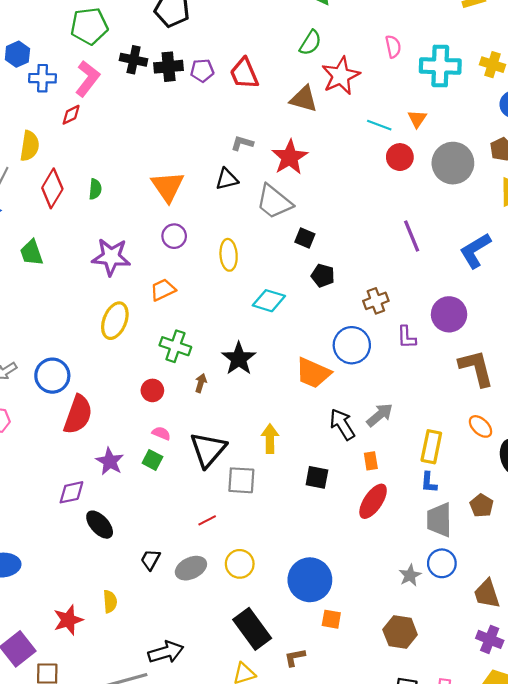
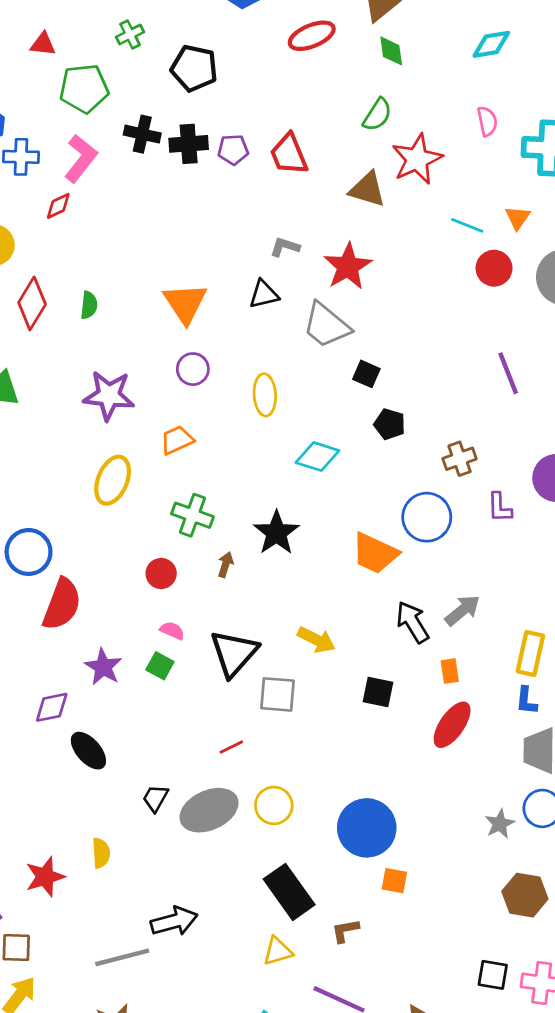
yellow arrow: (270, 439) -> (316, 640), turned 116
gray ellipse: (191, 568) -> (209, 810), size x1.4
brown hexagon: (400, 632) -> (525, 895), moved

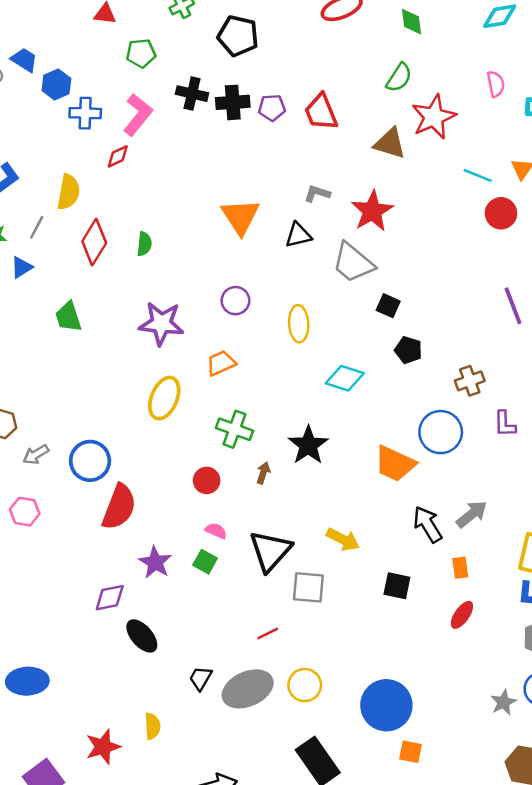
green pentagon: (84, 88) -> (141, 53), size x0.7
orange triangle: (185, 303) -> (240, 217), moved
red ellipse: (452, 725) -> (462, 615), size x0.7

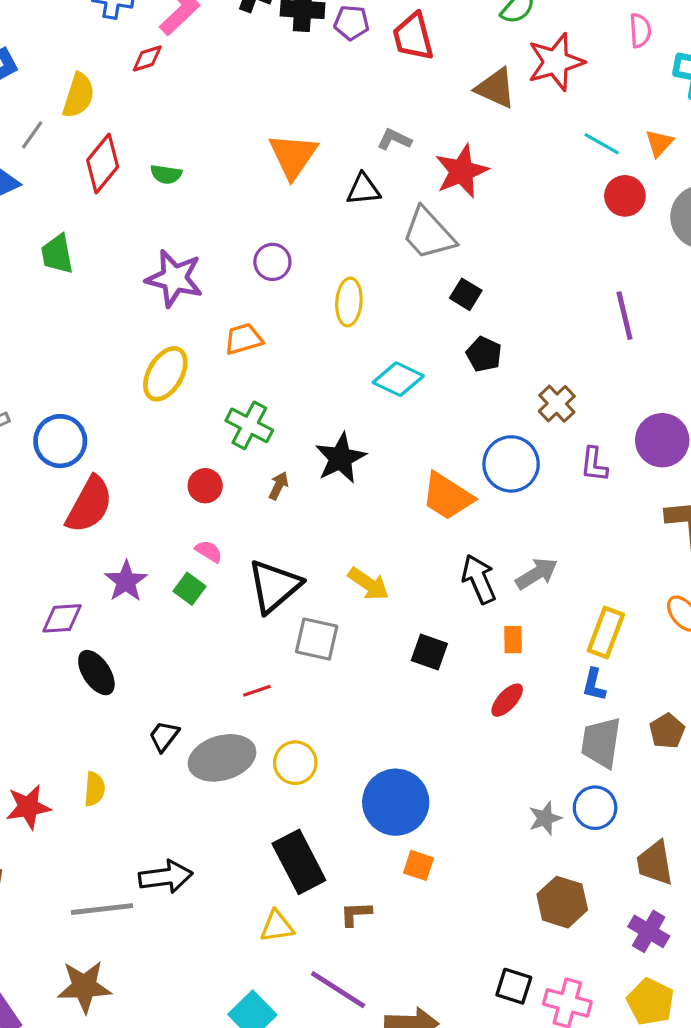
green semicircle: (144, 244) -> (166, 174), turned 85
brown cross: (470, 381) -> (557, 404), turned -32

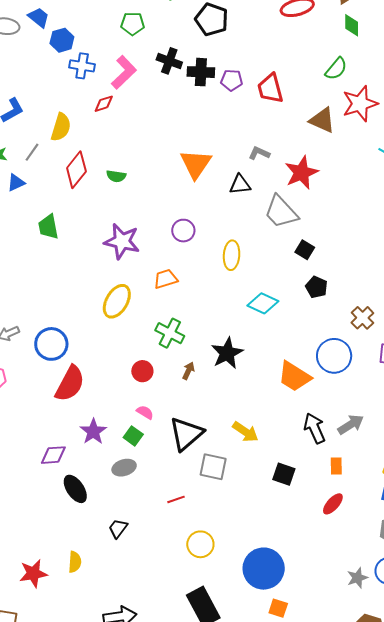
gray ellipse: (222, 758) -> (124, 468), moved, size x0.6

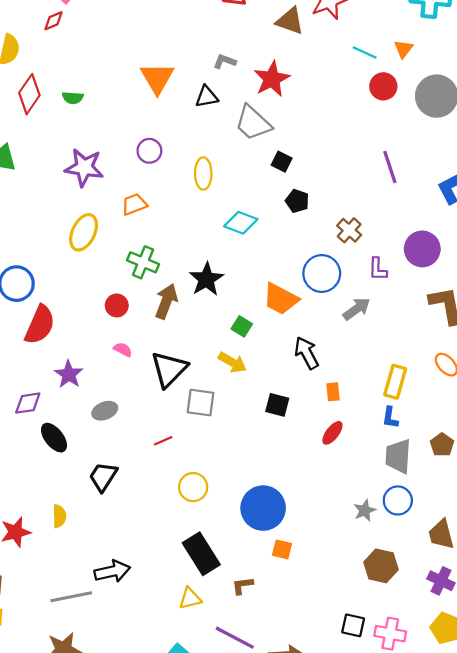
brown arrow: (188, 371) -> (166, 301), size x1.8
gray arrow: (351, 424) -> (357, 309), moved
green square: (133, 436) -> (242, 326), moved
black trapezoid: (118, 528) -> (103, 477), size x1.4

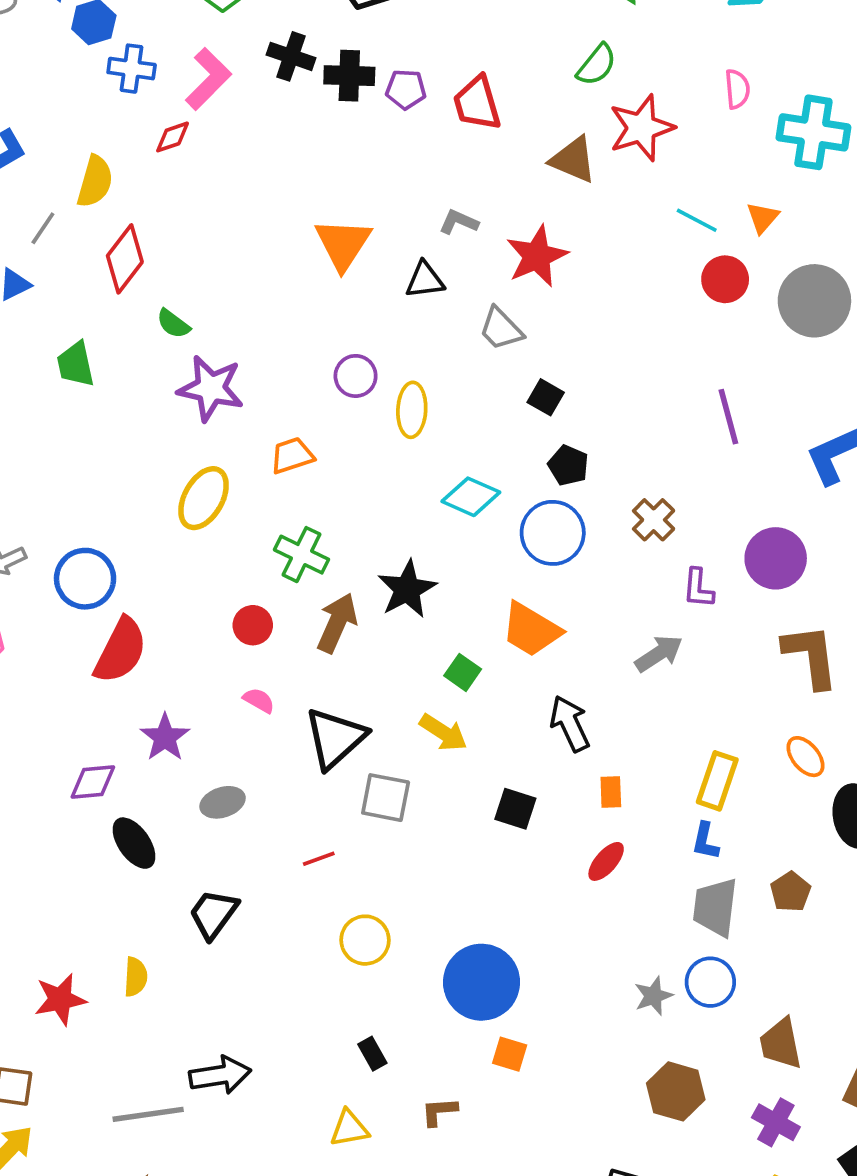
green semicircle: (73, 98) -> (173, 324), moved, turned 30
gray trapezoid: (253, 123) -> (501, 329), size x0.7
purple circle: (149, 151) -> (356, 376), moved
blue circle: (322, 273) -> (553, 533), moved
black rectangle: (201, 554) -> (372, 1054), size x0.5

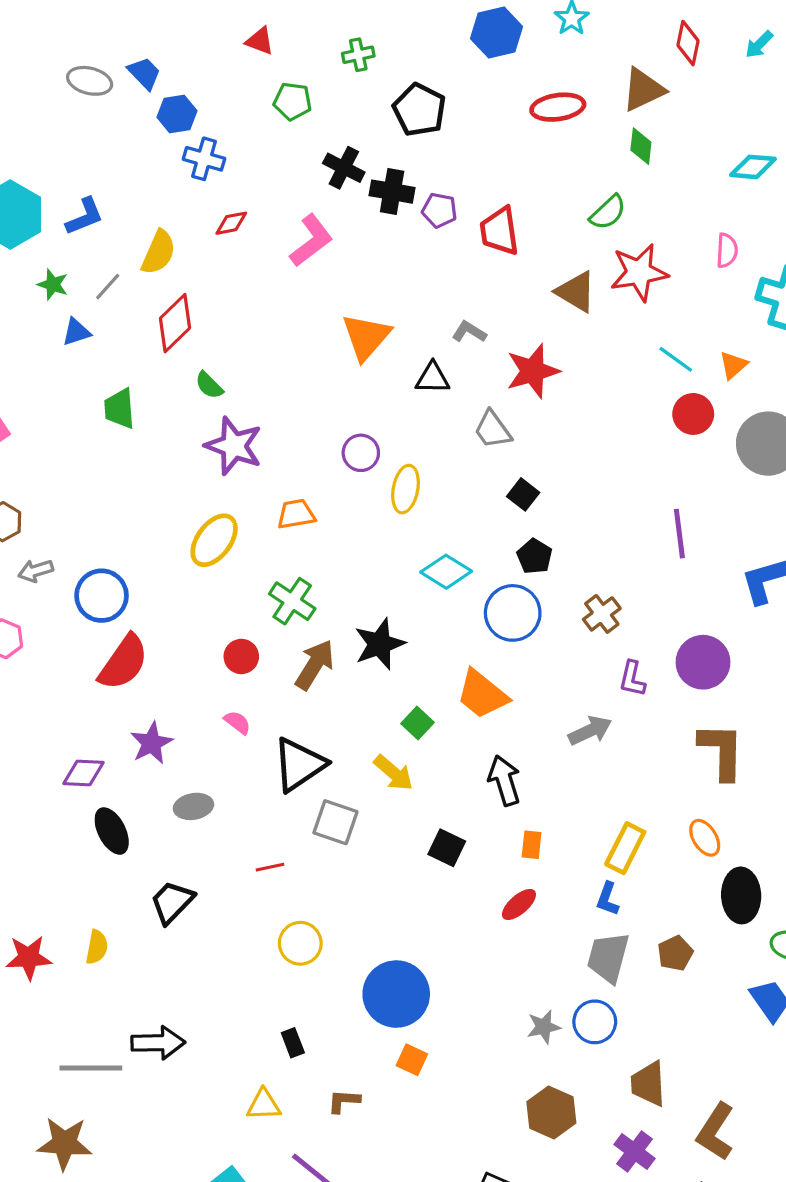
pink L-shape: (208, 79) -> (311, 241), moved

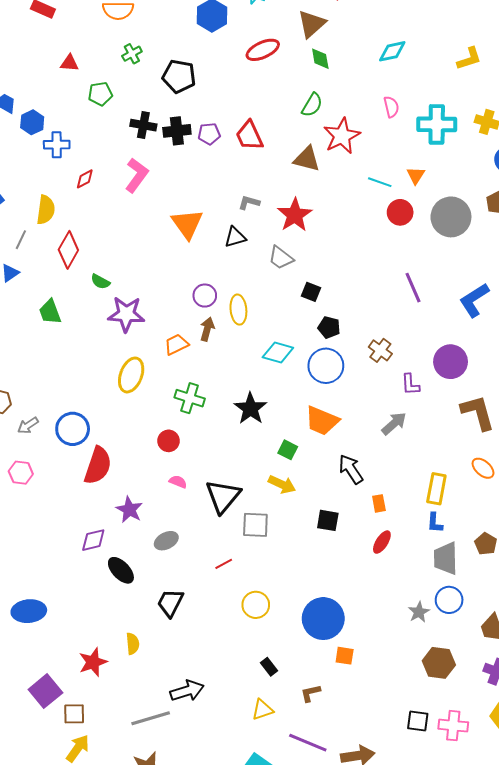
brown arrow: (315, 665) -> (207, 329), moved, size x0.7

